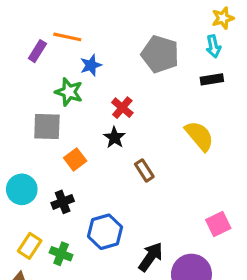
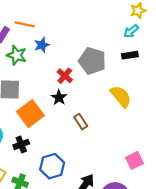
cyan arrow: (213, 46) -> (131, 31), turned 63
gray pentagon: (160, 54) -> (92, 61), moved
green star: (69, 92) -> (17, 55), moved
orange square: (75, 159) -> (30, 114), size x1.6

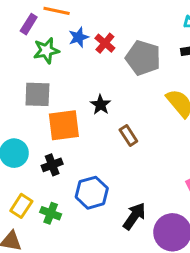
green star: (17, 55) -> (46, 50), turned -30
red cross: (65, 76) -> (105, 43), moved
orange square: (30, 114) -> (64, 125), turned 30

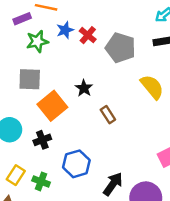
purple rectangle: (29, 24) -> (22, 19), turned 36
orange square: (64, 125) -> (52, 106), turned -32

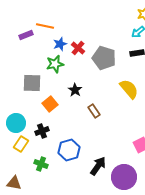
green star: (37, 41) -> (55, 64), moved
orange square: (52, 106) -> (50, 104), size x0.7
yellow rectangle: (16, 175) -> (21, 144), moved

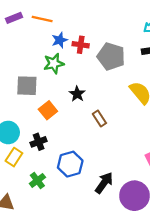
purple rectangle: (26, 35) -> (14, 18), moved
red cross: (78, 48) -> (81, 45), turned -32
green cross: (41, 164) -> (37, 180), turned 32

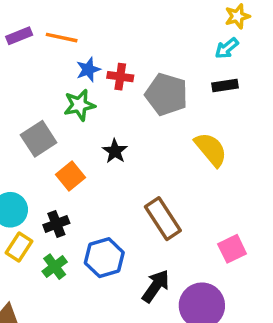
gray square: (27, 86) -> (39, 139), turned -35
brown rectangle: (99, 118) -> (163, 219), moved, size x1.6
green cross: (37, 180) -> (55, 267), moved

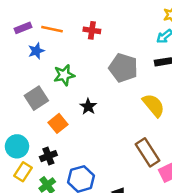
blue star: (88, 70) -> (36, 51), moved
red cross: (120, 77) -> (92, 30), moved
brown rectangle: (163, 219) -> (147, 152), moved

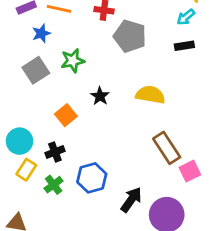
gray pentagon: (123, 68) -> (130, 36), moved
gray square: (36, 98) -> (36, 70), moved
yellow semicircle: (154, 105) -> (150, 95), moved, turned -40

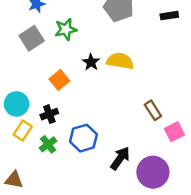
yellow semicircle: (150, 95) -> (120, 61), moved
brown rectangle: (167, 148) -> (153, 110), size x0.7

